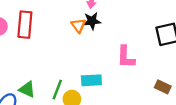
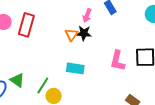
pink L-shape: (126, 57) -> (118, 61), moved
cyan rectangle: (91, 80) -> (75, 68), moved

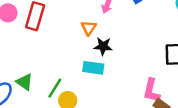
black star: (84, 33) -> (103, 46), moved
pink L-shape: (118, 61) -> (151, 91), moved

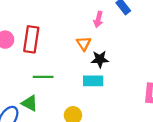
green line: (55, 88) -> (43, 77), moved, turned 66

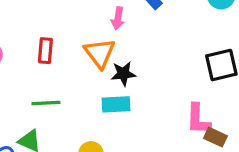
red rectangle: (31, 39) -> (45, 51), moved, size x0.7
orange triangle: (84, 43) -> (100, 53), size x1.5

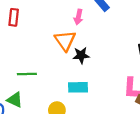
red rectangle: (45, 51) -> (14, 17), moved
cyan rectangle: (116, 104) -> (78, 87), moved

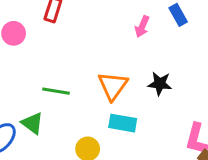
orange triangle: (65, 41) -> (113, 86), moved
black star: (81, 55) -> (160, 84), moved

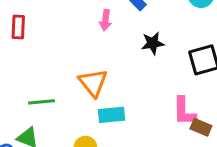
black star: (160, 84) -> (153, 43), moved

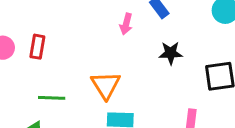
red rectangle: (18, 27) -> (37, 47), moved

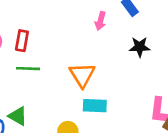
green line: (52, 98) -> (28, 69), moved

